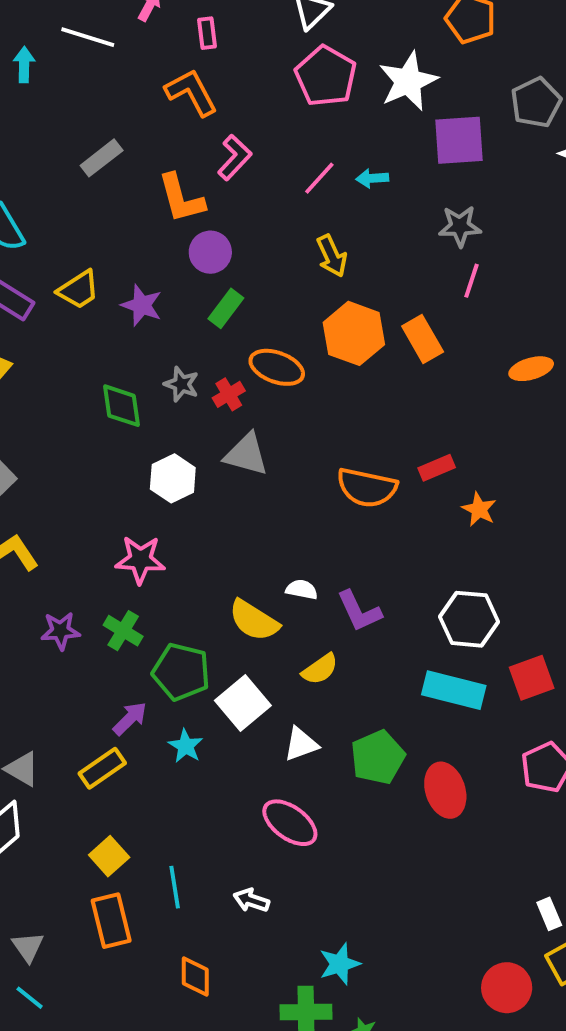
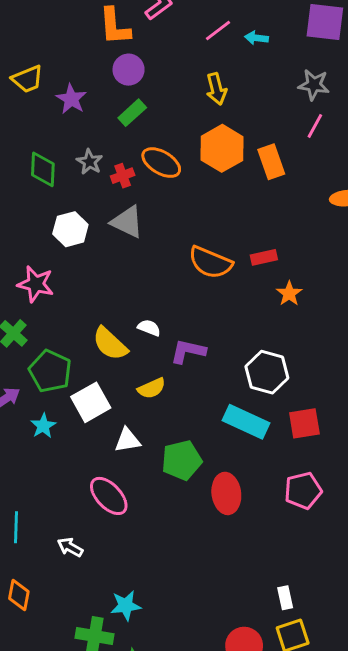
purple L-shape: (359, 611) -> (188, 351), turned 117

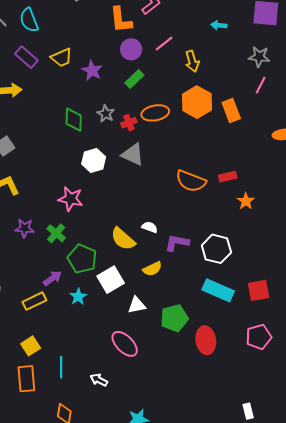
pink line: (218, 31) -> (164, 43), moved
orange ellipse: (161, 163) -> (155, 113), turned -40
white hexagon: (267, 372) -> (216, 249), moved

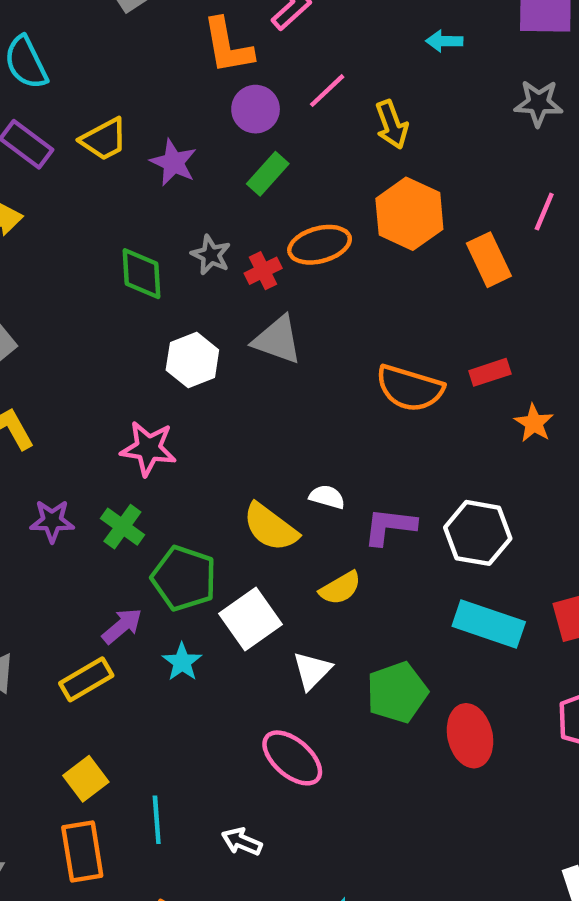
pink line: (261, 85) -> (544, 212), moved
orange rectangle: (231, 111) -> (489, 260), moved
white triangle: (137, 305) -> (312, 671), turned -30

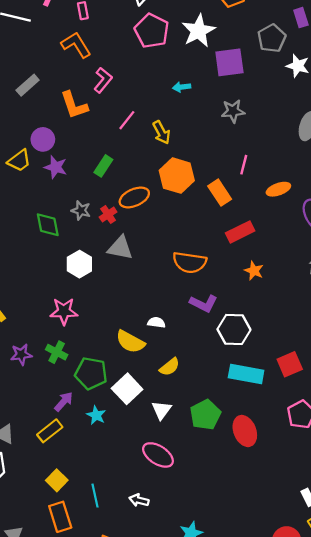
purple circle: (256, 109) -> (43, 139), moved
red rectangle: (490, 372) -> (240, 232), moved, size x1.4
purple L-shape: (390, 526) -> (204, 303), moved, turned -152

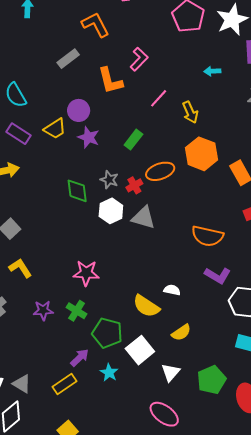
orange L-shape: (76, 45) -> (96, 25), moved
white hexagon: (79, 264) -> (111, 211), moved

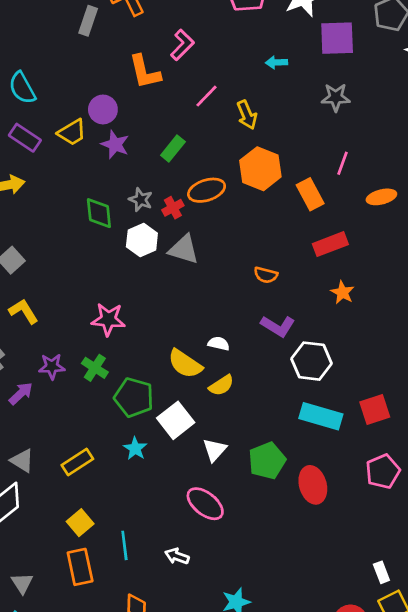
gray rectangle: (68, 59) -> (88, 21), moved, turned -35
orange semicircle: (207, 236) -> (266, 275), size x0.6
yellow semicircle: (181, 333) -> (221, 385), moved
purple arrow: (80, 358) -> (21, 393), moved

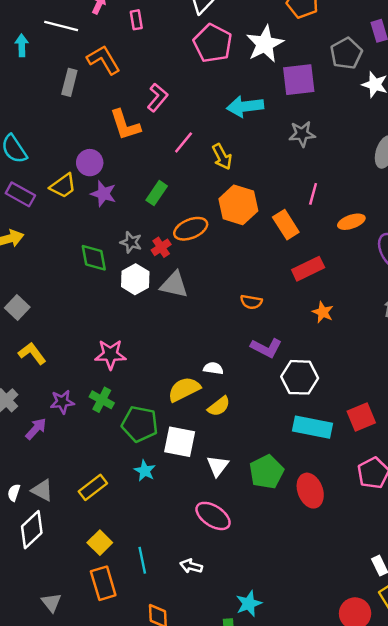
cyan arrow: (277, 62) -> (245, 106), size x1.8
yellow semicircle: (185, 364) -> (184, 389), turned 124
white square: (176, 420) -> (180, 442), turned -36

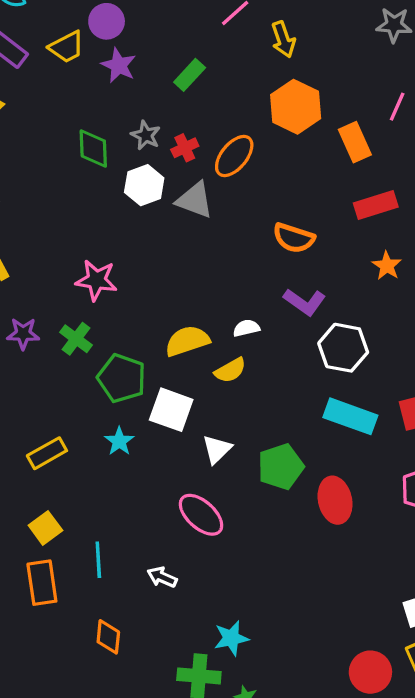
orange ellipse: (191, 229) -> (234, 156), moved, turned -36
orange semicircle: (251, 302) -> (294, 238), size x1.4
white semicircle: (213, 368) -> (246, 328), moved, turned -30

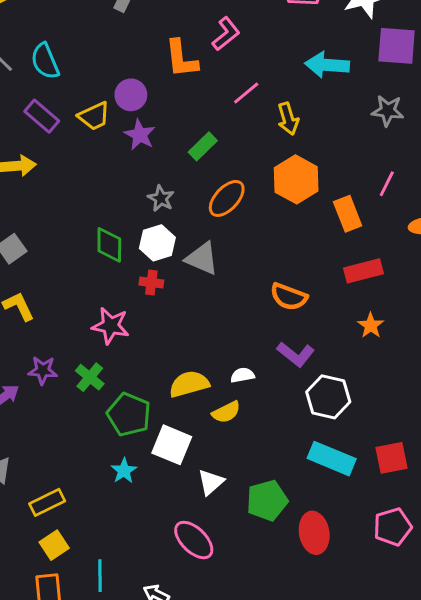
red cross: (185, 148) -> (151, 283), moved, turned 30
green diamond: (93, 149) -> (109, 245), moved
orange ellipse: (234, 156) -> (227, 198), moved
yellow rectangle: (47, 453) -> (47, 502), moved

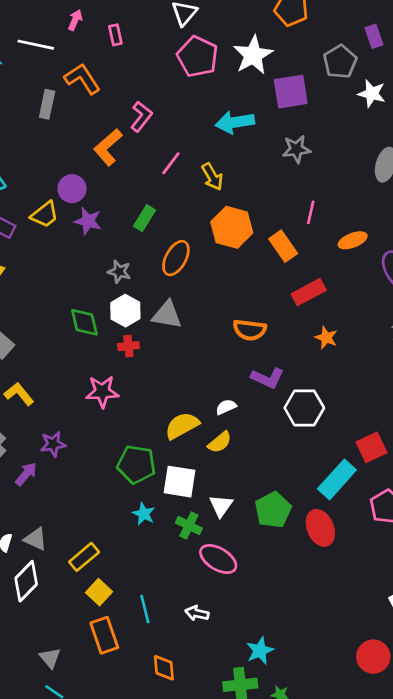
orange L-shape: (181, 59) -> (108, 147), turned 69
green cross: (90, 377) -> (189, 525), moved
cyan rectangle: (332, 459) -> (337, 479), moved, turned -57

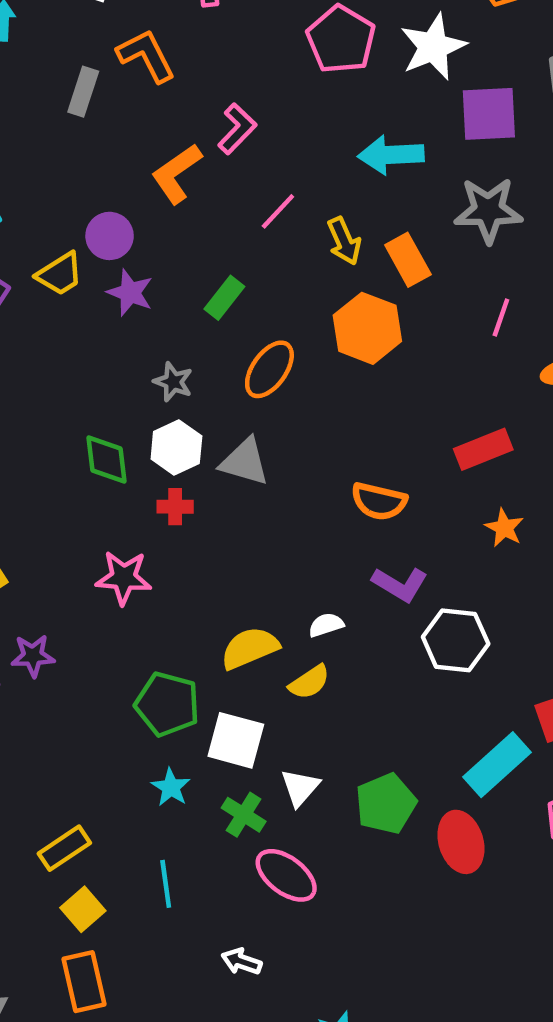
gray star: (296, 149) -> (488, 210), size x1.4
orange rectangle: (283, 246) -> (408, 260), moved
cyan line: (145, 609) -> (166, 884), moved

